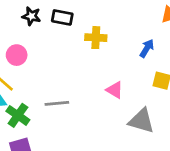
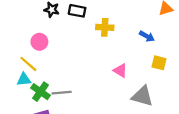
blue arrow: (147, 48) -> (147, 36), turned 88
gray line: (57, 103) -> (62, 93), moved

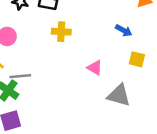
yellow cross: (105, 27) -> (61, 32), moved
gray line: (62, 93) -> (20, 76), moved

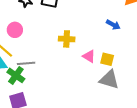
yellow cross: (61, 32) -> (67, 39), moved
yellow square: (137, 59) -> (107, 59), moved

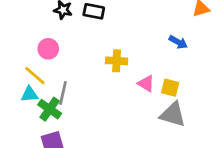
gray line: (26, 63) -> (63, 93), turned -72

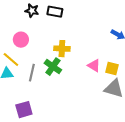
yellow cross: (117, 61) -> (62, 49), moved
green cross: (50, 109) -> (53, 67), moved

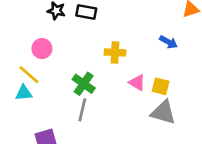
yellow cross: (62, 49) -> (115, 52), moved
gray line: (32, 73) -> (82, 110), moved

